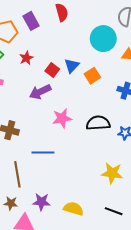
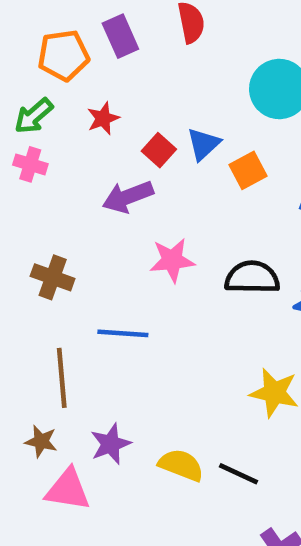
purple star: (41, 202) -> (111, 444), turned -30
black line: (114, 211) -> (238, 474), moved

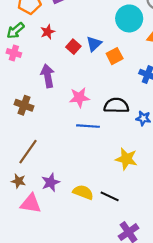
purple arrow: (128, 197) -> (48, 76), moved, turned 100
blue line: (123, 333) -> (88, 126), moved
brown line: (62, 378) -> (28, 152), turned 40

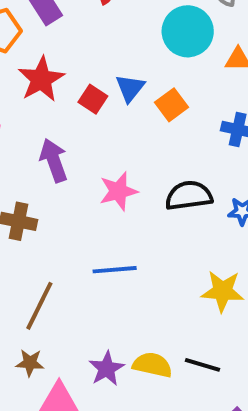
red star: (48, 32) -> (41, 79), size x1.6
blue line: (88, 126) -> (115, 270), moved
purple star: (51, 182) -> (107, 369), moved

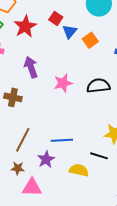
red square: (93, 99) -> (56, 18), moved
blue line: (115, 270) -> (62, 140), moved
black line: (202, 365) -> (99, 156), moved
purple star: (107, 369) -> (46, 159), moved

